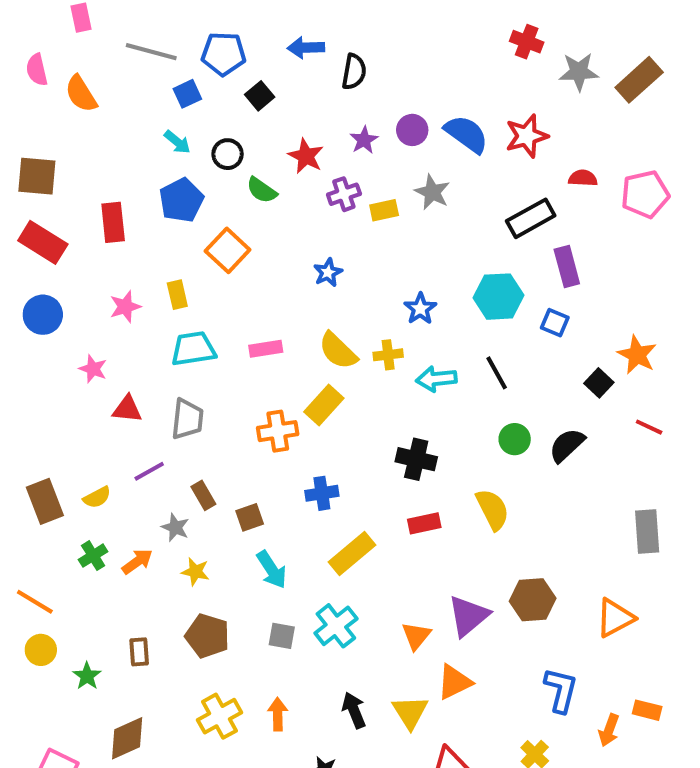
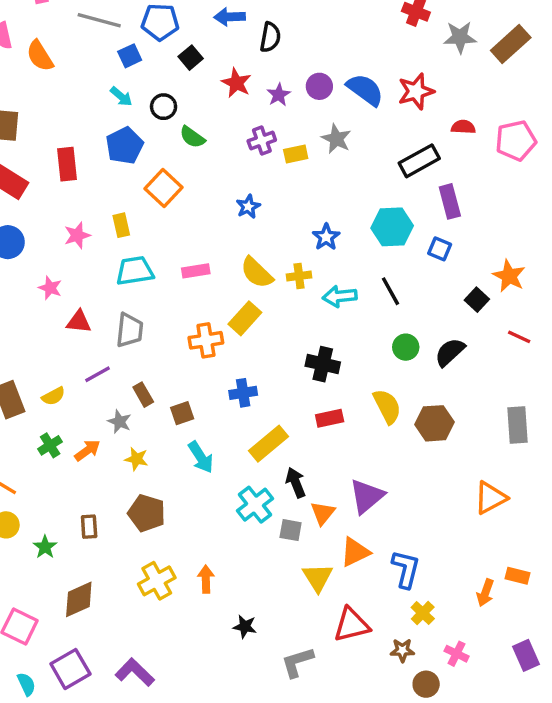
red star: (306, 156) -> (236, 83), moved
brown hexagon: (533, 600) -> (435, 423), moved
gray square: (282, 636) -> (291, 530), moved
blue L-shape: (561, 690) -> (406, 569), moved
black arrow: (354, 710) -> (296, 483), moved

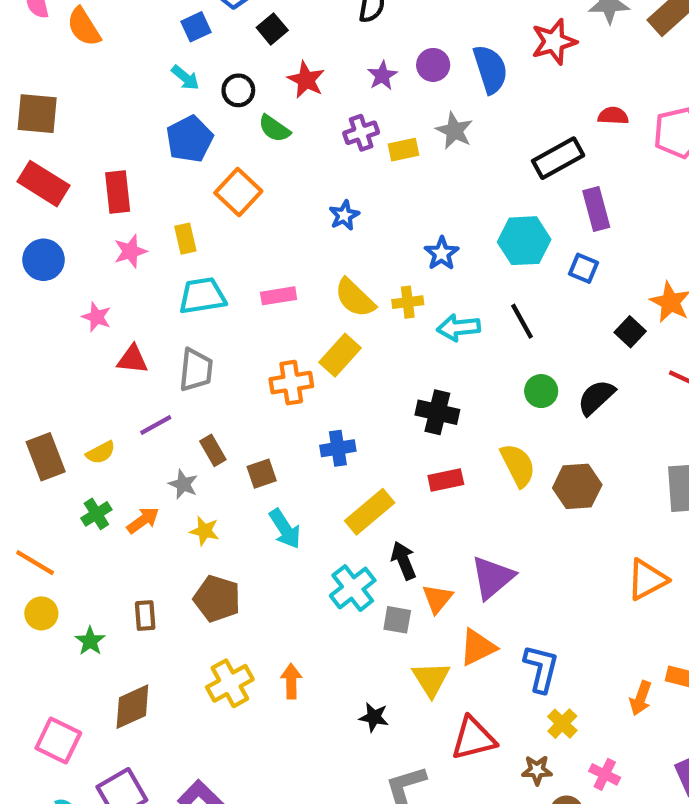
red star: (236, 83) -> (306, 80), moved
blue semicircle: (365, 90) -> (490, 69), turned 36
red star: (416, 91) -> (554, 42), moved
red rectangle: (67, 164) -> (118, 192), moved
black star: (245, 627) -> (374, 717), moved

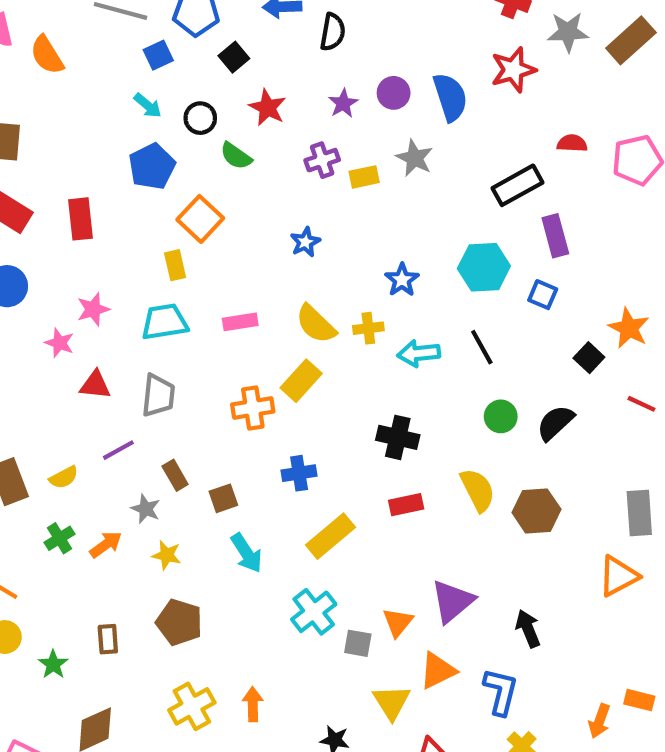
yellow rectangle: (185, 239) -> (175, 265), moved
pink star: (130, 251) -> (93, 309), moved
black arrow: (403, 560) -> (528, 629), moved
orange triangle: (647, 580) -> (618, 576), moved

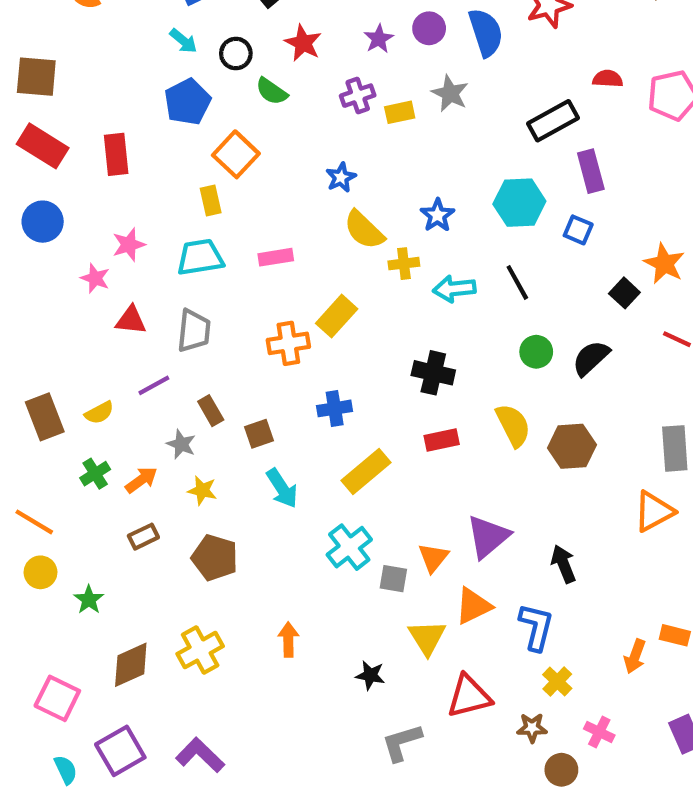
yellow semicircle: (316, 324) -> (364, 230), moved
brown rectangle: (108, 639) -> (143, 537), moved, turned 68
yellow cross: (192, 706) -> (200, 650), moved

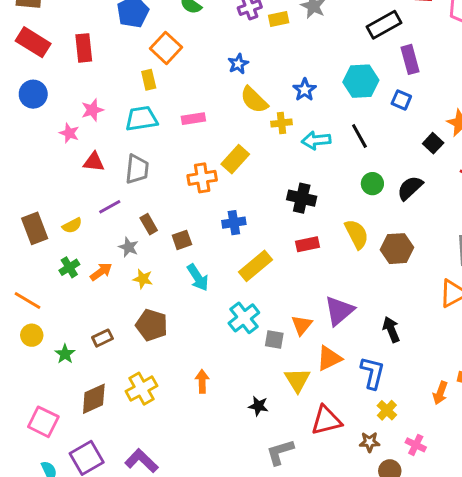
brown rectangle: (143, 537) -> (102, 338), moved

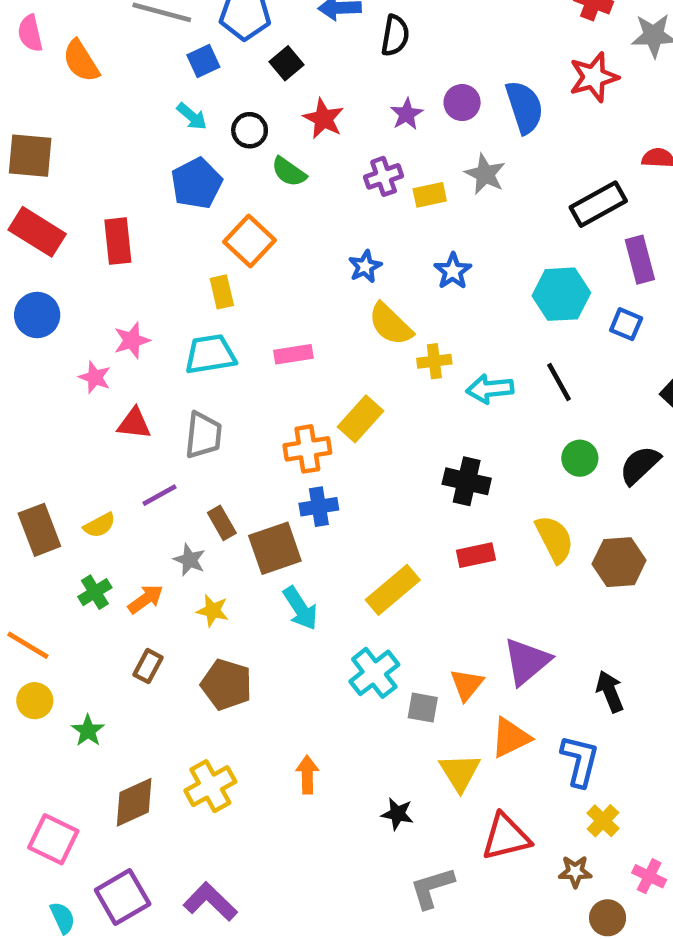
blue star: (305, 90) -> (453, 271), moved
blue cross: (234, 223) -> (319, 507), moved
brown square: (182, 240) -> (275, 548), size x1.6
brown rectangle: (102, 338) -> (148, 666), moved, turned -36

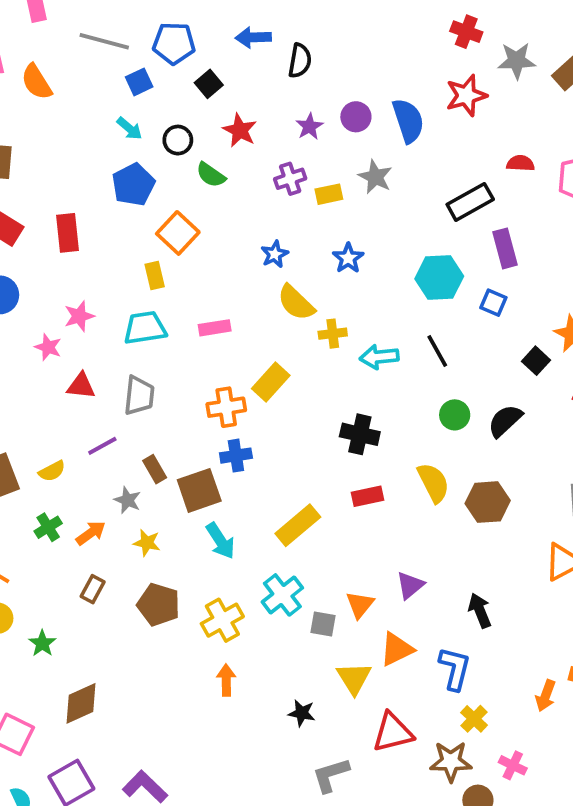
purple triangle: (527, 661) -> (410, 585), size x0.7
yellow cross: (210, 786) -> (222, 620), moved
brown star: (575, 872) -> (451, 761), size x1.5

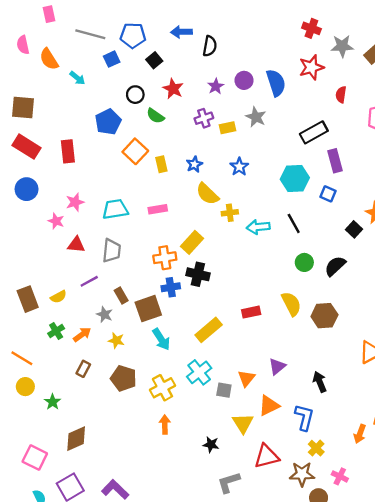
cyan arrow: (129, 128) -> (77, 78), moved
red semicircle: (520, 163) -> (341, 95), moved, turned -84
yellow rectangle: (155, 276) -> (161, 164), moved
black cross: (360, 434) -> (198, 274), moved

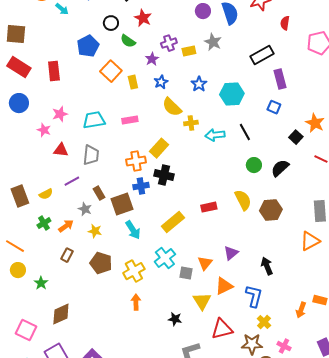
purple star: (216, 86) -> (152, 59), moved
cyan hexagon: (295, 179) -> (232, 94), moved

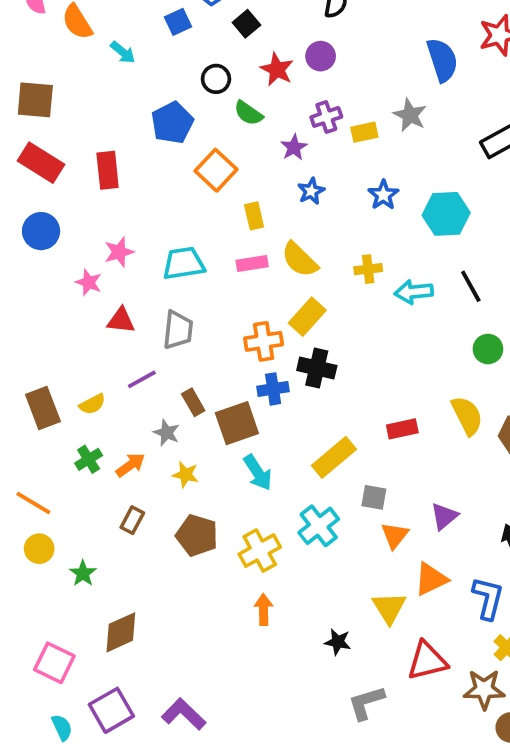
purple circle: (203, 11) -> (321, 56), moved
yellow rectangle: (133, 82) -> (254, 216), moved
yellow semicircle: (172, 107) -> (300, 260), moved
gray square: (186, 273) -> (374, 497), moved

